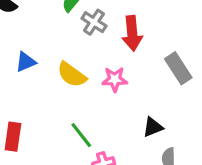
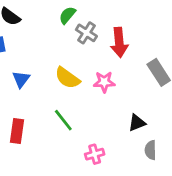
blue triangle: (26, 62) -> (21, 79), moved, turned -30
green line: (81, 135) -> (63, 120), moved

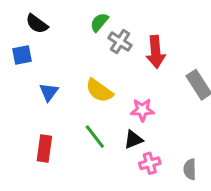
pink star: (104, 82) -> (142, 110), moved
black triangle: (137, 123) -> (133, 140), moved
pink cross: (95, 154) -> (150, 163), moved

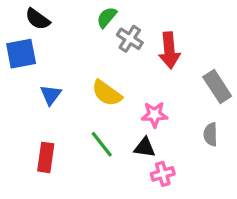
blue square: (22, 55) -> (21, 54), size x1.4
black triangle: (133, 140) -> (145, 148), turned 30
gray semicircle: (190, 169) -> (211, 134), moved

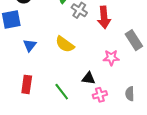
pink star: (155, 115) -> (111, 58), moved
gray semicircle: (211, 134) -> (130, 94), moved
green line: (102, 144) -> (62, 92), moved

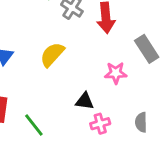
yellow semicircle: (65, 44) -> (52, 55), turned 96
green line: (62, 92) -> (34, 125), moved

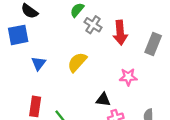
gray rectangle: (147, 49) -> (153, 44), moved, turned 55

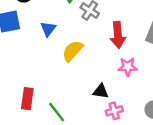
red arrow: (120, 33) -> (118, 35), moved
blue triangle: (39, 63) -> (48, 29), moved

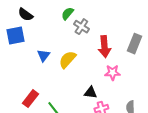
blue triangle: (48, 29) -> (43, 56), moved
red rectangle: (27, 99) -> (30, 99), turned 30

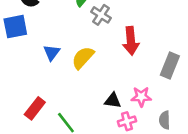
gray rectangle: (134, 44) -> (170, 66), moved
pink star: (112, 73) -> (141, 97), moved

